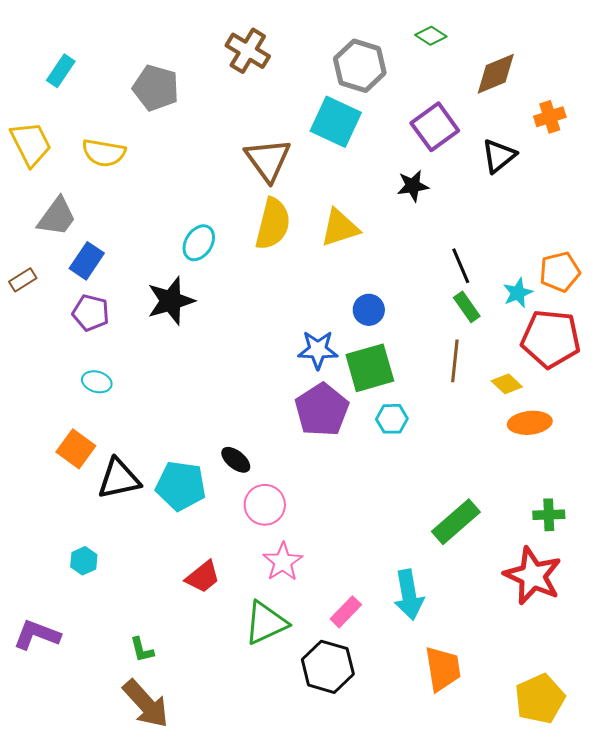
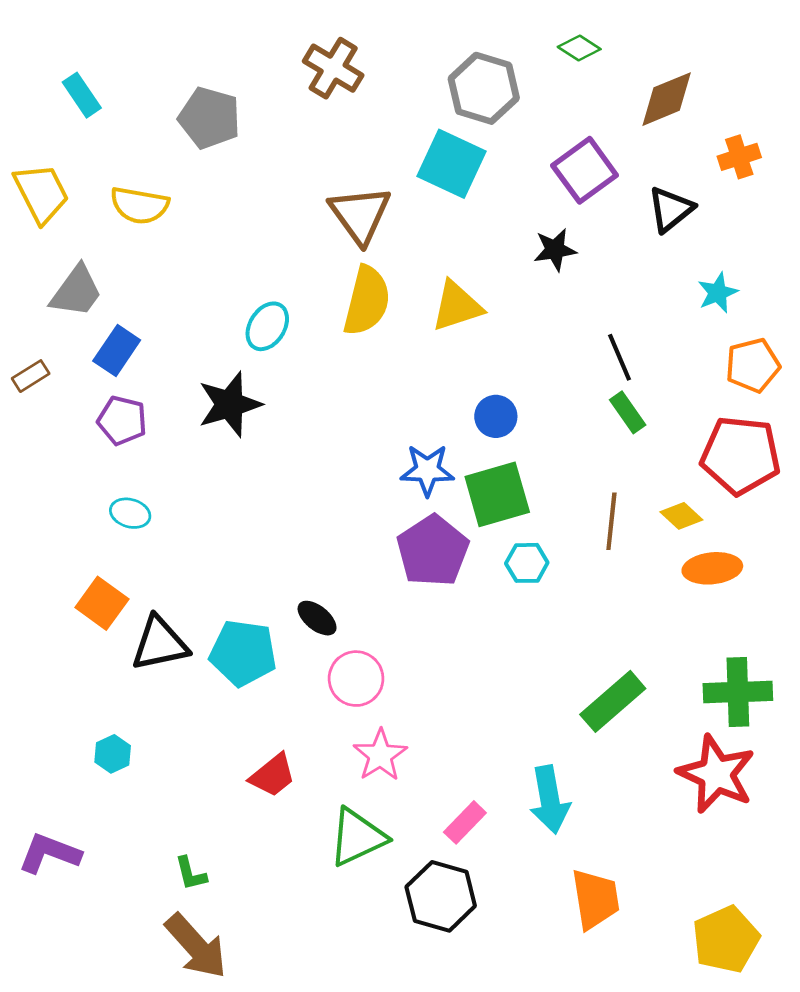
cyan rectangle: (61, 71) -> (82, 95), turned -68
cyan star: (518, 293) -> (718, 293), moved
brown line: (455, 361) -> (611, 521), moved
green cross: (549, 515) -> (738, 692), size x1.6

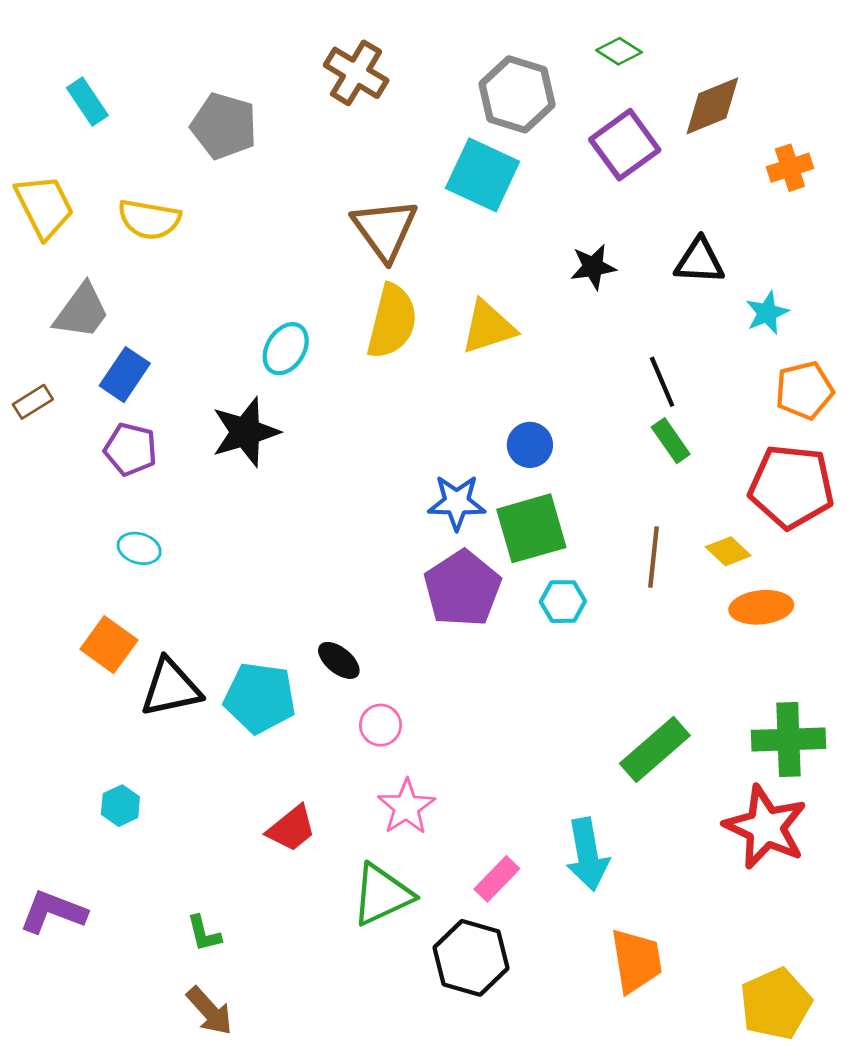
purple square: (585, 170) -> (625, 145), moved
black triangle: (671, 209) -> (699, 261), moved, turned 42
pink circle: (356, 679) -> (381, 725), size x0.7
brown arrow: (196, 946) -> (210, 1011), size x0.7

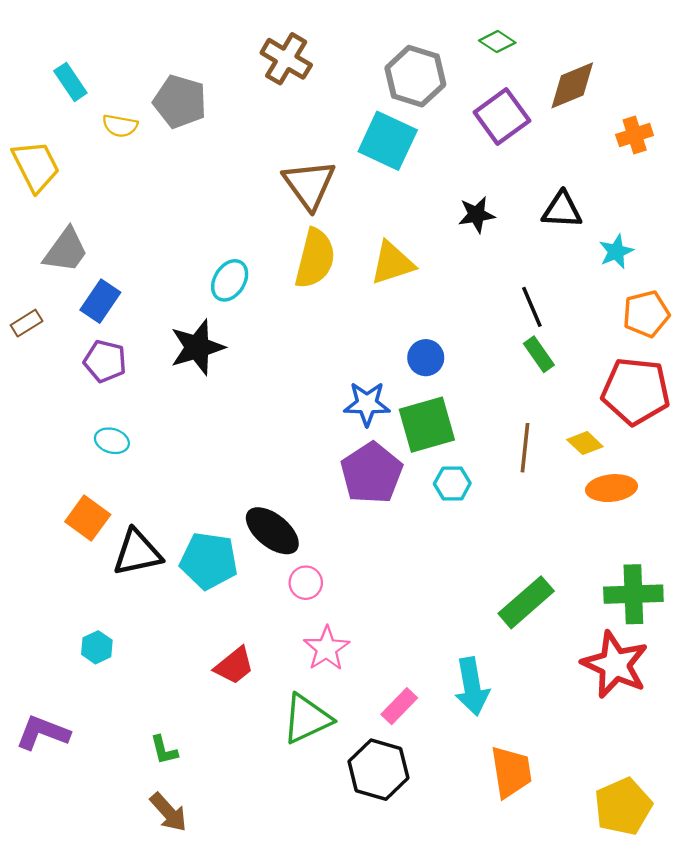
yellow semicircle: (149, 219) -> (120, 126), moved, size x0.7
black ellipse: (339, 660) -> (272, 531), size x1.6

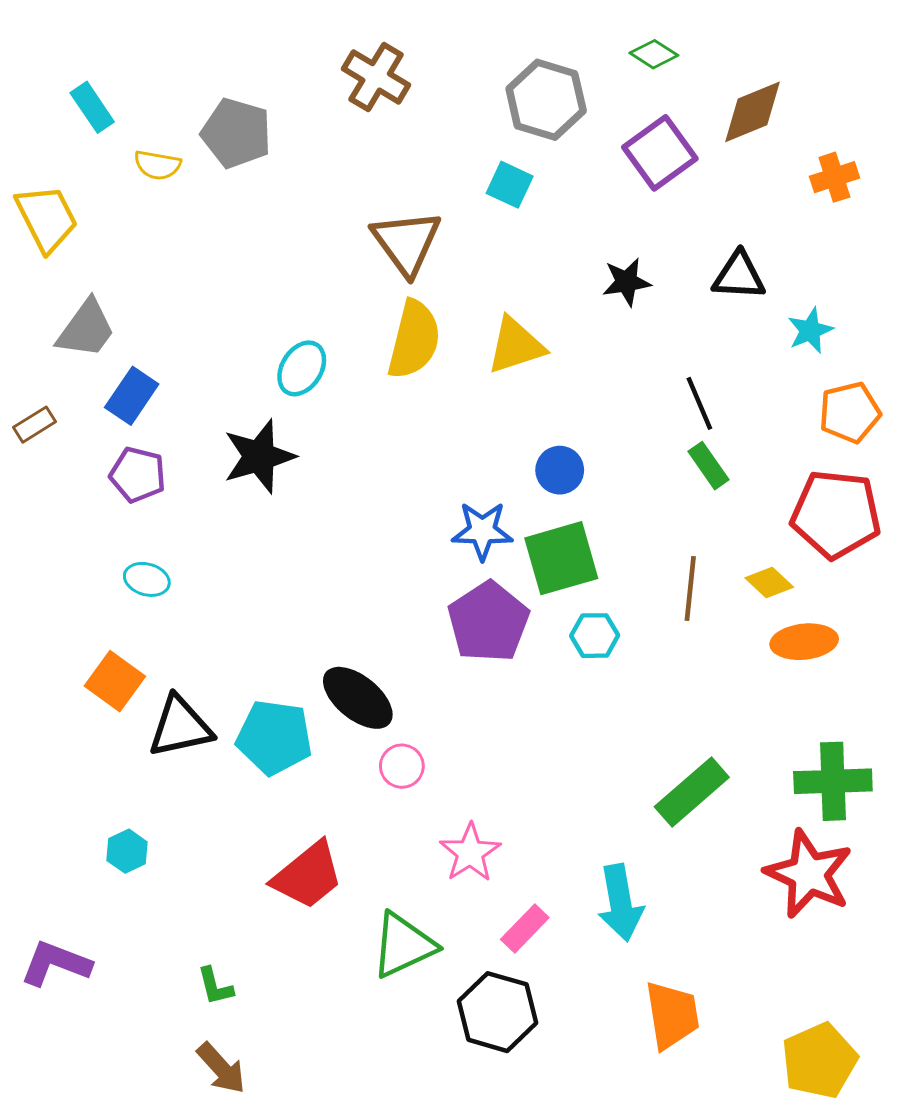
cyan square: (388, 141) -> (510, 185), size x0.6
pink star: (327, 648) -> (470, 853), moved
red trapezoid: (234, 666) -> (308, 875), size x1.4

